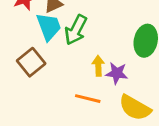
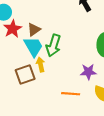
brown square: (31, 62) -> (25, 74), turned 30
yellow arrow: (98, 66) -> (41, 65), moved

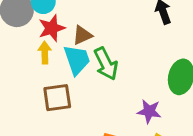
green arrow: (53, 46) -> (106, 64), turned -55
yellow arrow: (41, 65) -> (45, 53), moved

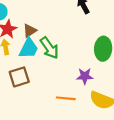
cyan trapezoid: (77, 60) -> (29, 48), turned 55

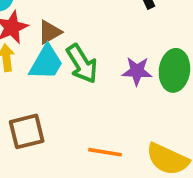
purple star: (85, 76) -> (137, 71), moved
brown square: (19, 77) -> (27, 131), moved

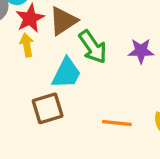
brown triangle: (50, 32) -> (63, 21), size x1.4
cyan trapezoid: (46, 62) -> (66, 73), moved

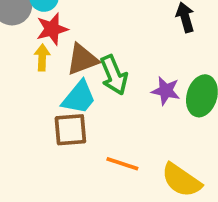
brown triangle: (63, 21) -> (82, 59), moved
brown square: (48, 108) -> (70, 130), moved

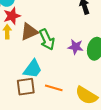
cyan trapezoid: (79, 98) -> (33, 69), moved
brown square: (70, 130) -> (26, 87), moved

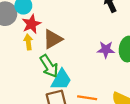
green arrow: (47, 40) -> (49, 66), moved

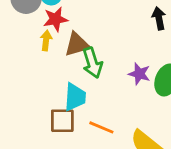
green arrow: (49, 66) -> (92, 63), moved
cyan trapezoid: (61, 80) -> (75, 97), turned -40

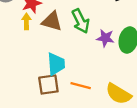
brown triangle: (77, 44) -> (52, 21), turned 40
green arrow: (92, 63) -> (81, 21), moved

